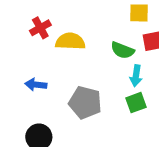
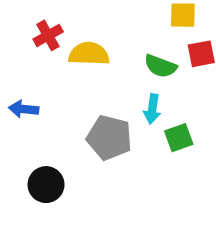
cyan arrow: (136, 76) -> (152, 109), moved
blue arrow: (36, 85) -> (24, 109), moved

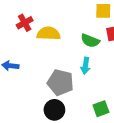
green square: (179, 138) -> (101, 109), moved
black circle: (46, 185) -> (54, 110), moved

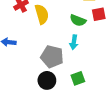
yellow semicircle: (48, 34) -> (42, 14), turned 72
green square: (101, 109) -> (78, 78), moved

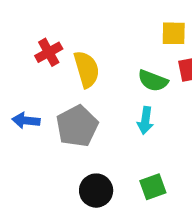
gray pentagon: (52, 57) -> (77, 126), moved, turned 30

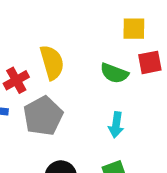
red cross: (49, 52) -> (16, 80), moved
cyan arrow: (145, 120) -> (116, 125), moved

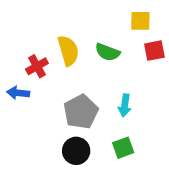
green semicircle: (114, 73) -> (107, 52), moved
gray pentagon: (43, 116) -> (81, 112), moved

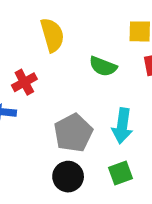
yellow semicircle: (68, 51) -> (52, 35), moved
cyan arrow: (125, 105) -> (122, 126), size x1.4

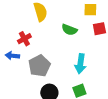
gray pentagon: (73, 133) -> (39, 66), moved

